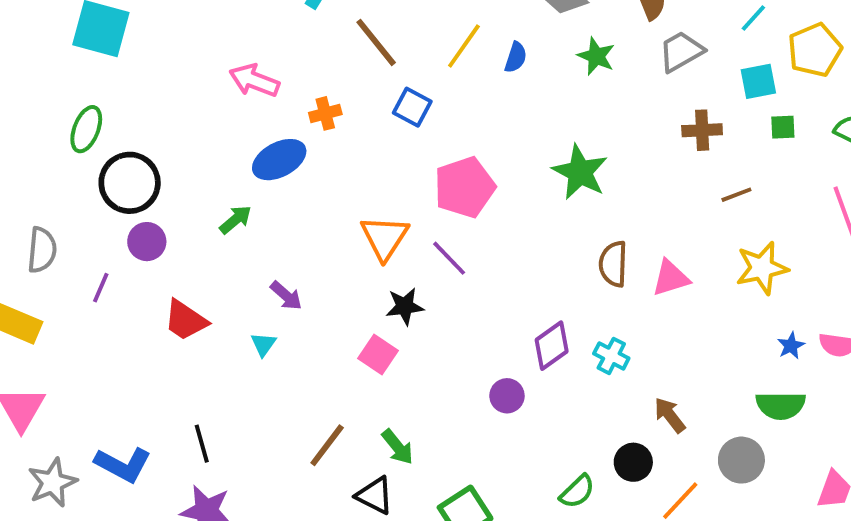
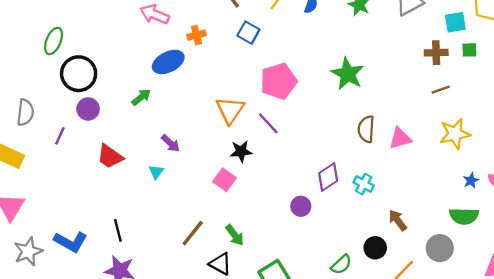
brown cross: (702, 130) -> (436, 53), moved

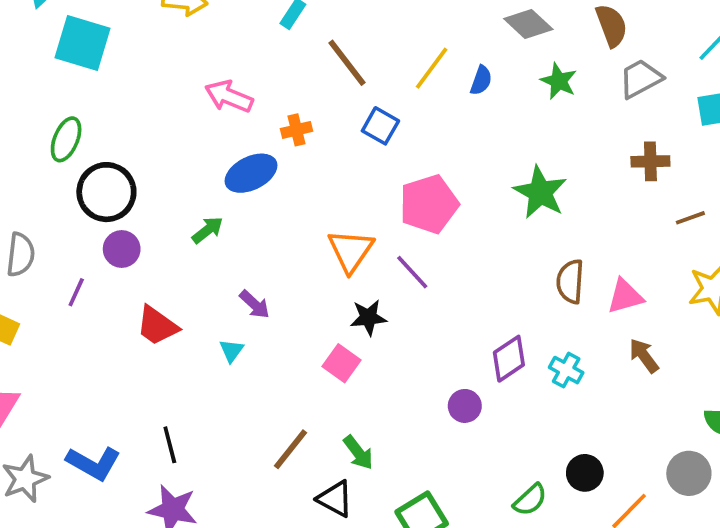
brown cross: (436, 53) -> (650, 161), moved
brown arrow: (398, 220) -> (644, 356), moved

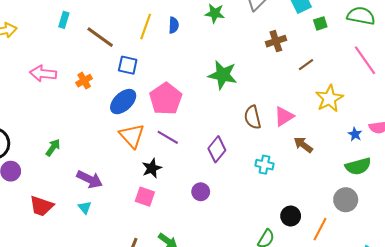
blue ellipse: (251, 173) -> (123, 102), moved
purple arrow: (255, 304) -> (90, 179), size x1.4
purple diamond: (509, 359) -> (217, 149), moved
purple circle: (465, 406) -> (201, 192), moved

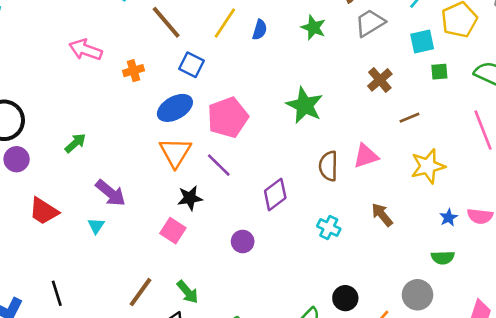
brown cross: (276, 41) -> (380, 80), turned -36
pink triangle: (284, 116) -> (366, 156), moved
green semicircle: (358, 166) -> (443, 258), size x0.7

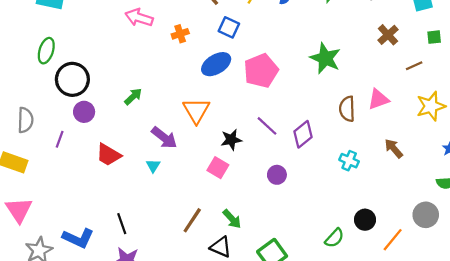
green square: (439, 72) -> (434, 37), moved
orange triangle: (175, 152) -> (196, 111), moved
purple line: (219, 165) -> (267, 126), moved

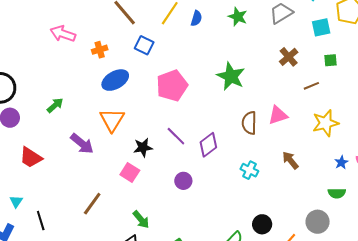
blue ellipse: (216, 64) -> (115, 80), moved
cyan triangle: (153, 166) -> (16, 201), moved
brown line: (192, 220) -> (92, 204), moved

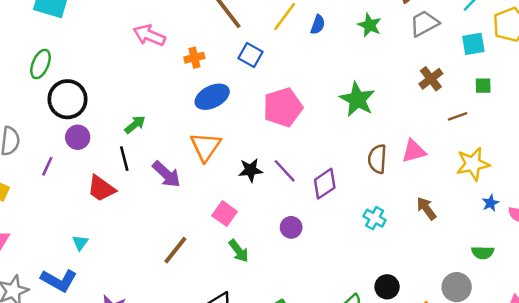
black star: (143, 147) -> (251, 170), moved
blue star: (341, 162) -> (490, 203), moved
green arrow: (141, 220) -> (239, 251), moved
black line: (41, 221) -> (124, 159), moved

